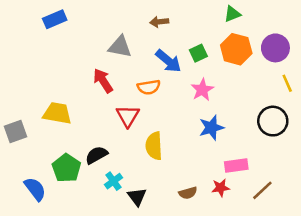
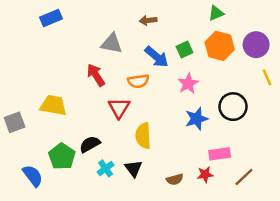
black circle: (273, 121) -> (233, 107), moved
black triangle: (137, 197) -> (133, 168), moved

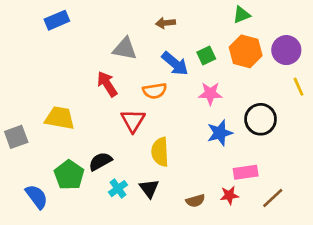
pink star: (188, 84) -> (210, 93), turned 30

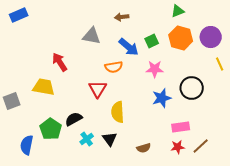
blue rectangle: (57, 20) -> (19, 15), moved
red arrow: (107, 84) -> (60, 62), moved
red star: (229, 195) -> (178, 147), moved
blue semicircle: (37, 197) -> (27, 145), turned -132

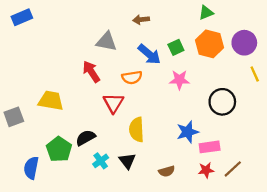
red arrow: (60, 62) -> (91, 72), moved
blue star: (162, 98) -> (188, 132), moved

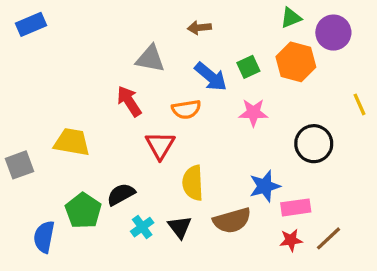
purple circle: (244, 43) -> (333, 33), moved
brown semicircle: (167, 171) -> (232, 220), moved, size x1.6

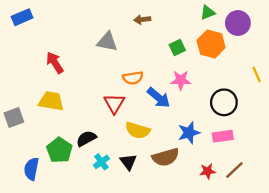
blue arrow: (211, 77) -> (159, 98), moved
red arrow: (129, 101) -> (55, 63), moved
yellow semicircle: (193, 183) -> (138, 130), turned -70
pink rectangle: (296, 207) -> (223, 136), moved

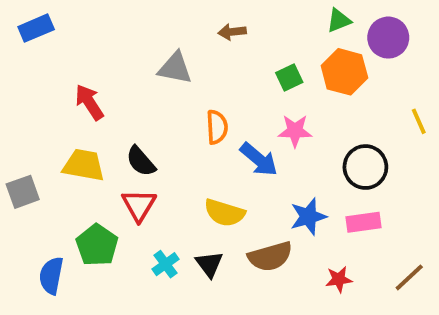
orange semicircle: (133, 78) -> (217, 127), turned -84
red triangle: (114, 103) -> (139, 205), moved
black semicircle: (86, 138) -> (141, 161), moved, turned -102
brown line: (234, 170) -> (409, 277), moved

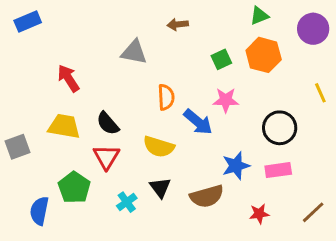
purple circle: (388, 38) -> (313, 29), moved
yellow semicircle: (225, 213) -> (159, 147), moved
black triangle: (209, 264) -> (160, 187), moved

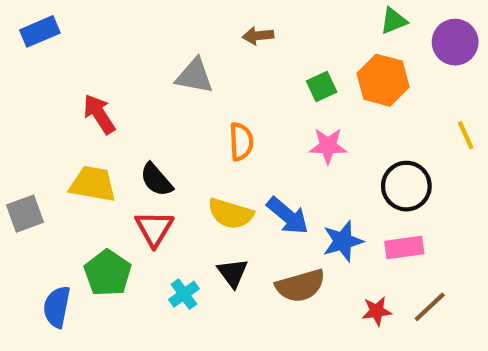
green triangle: (259, 16) -> (394, 21), moved
blue arrow: (198, 122) -> (288, 216), moved
brown line: (313, 212) -> (430, 307), moved

